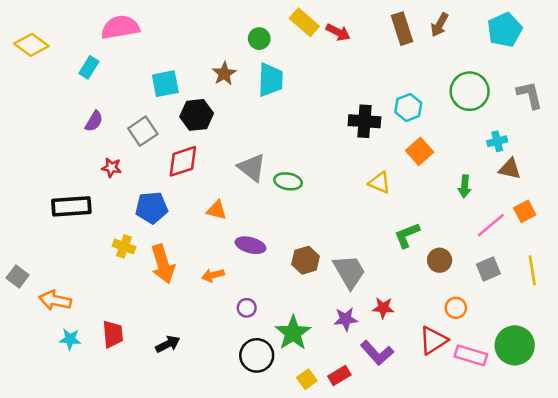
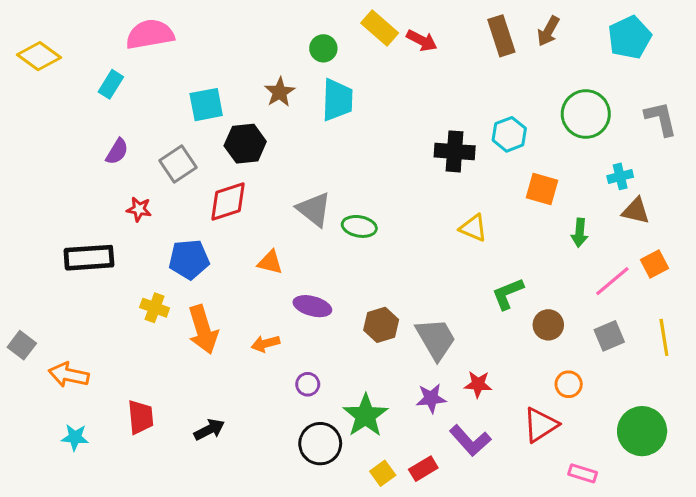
orange square: (420, 151) -> (542, 189), moved, turned -32
cyan star: (70, 339) -> (75, 437), moved
pink rectangle: (471, 355) -> (583, 473), moved, size x0.7

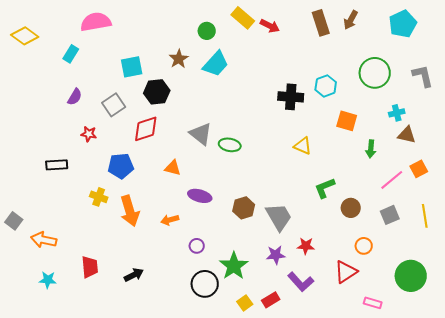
cyan trapezoid: (337, 100) -> (216, 64), turned 40
black rectangle: (89, 258) -> (57, 165), size x0.7

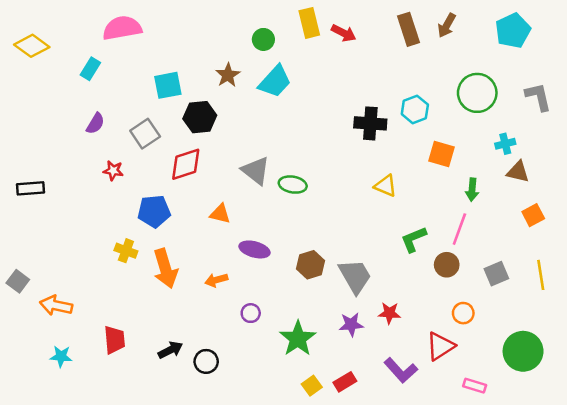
yellow rectangle: (243, 18) -> (309, 23), turned 35
black rectangle: (57, 165) -> (30, 188), moved
pink line: (392, 180) -> (459, 229), moved, turned -30
purple L-shape: (301, 282) -> (401, 370), moved
black circle: (205, 284) -> (206, 361), moved, size x0.7

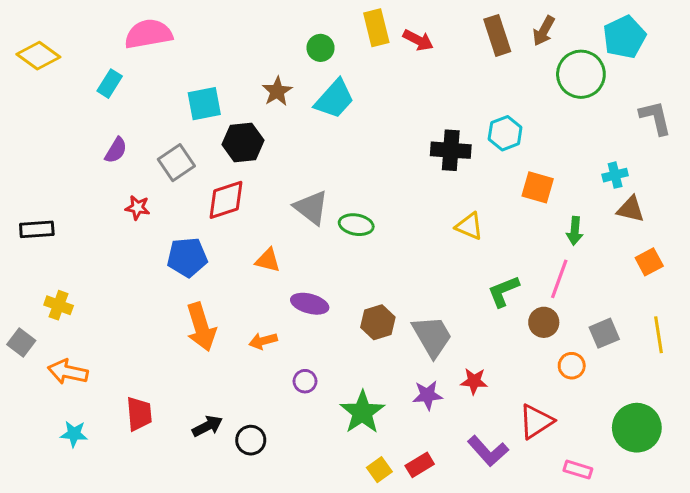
green circle: (477, 93) -> (581, 74), moved
yellow cross: (126, 251) -> (59, 305), moved
orange circle: (463, 313) -> (572, 366), moved

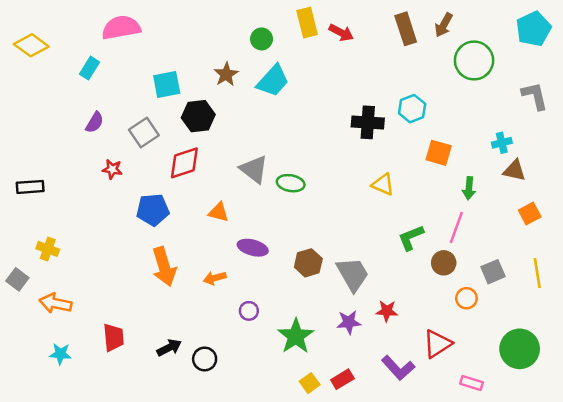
cyan pentagon: (624, 37) -> (533, 29), moved

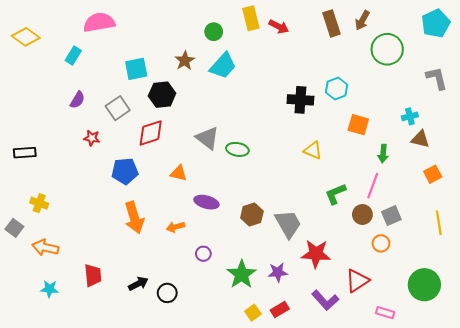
gray square: (493, 272) -> (391, 216), moved
red star: (387, 311) -> (316, 254), size x1.6
purple star: (349, 322) -> (278, 272), moved

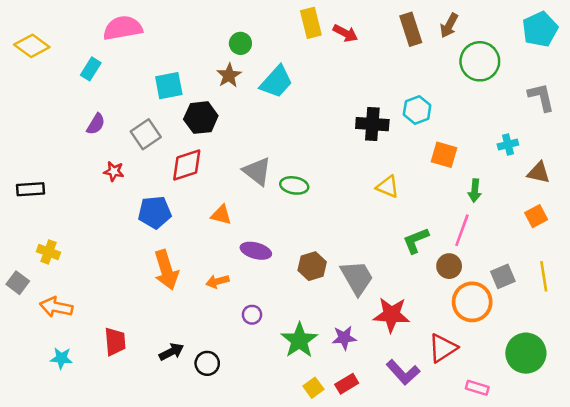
green circle: (214, 32) -> (240, 43), moved
brown triangle: (420, 139) -> (539, 173), moved
gray square: (391, 216) -> (503, 276), moved
orange circle: (381, 243) -> (472, 302), size x1.8

